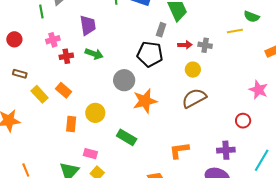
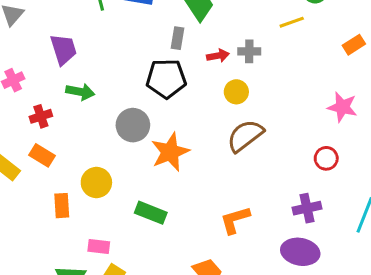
red cross: (66, 56) -> (41, 116), moved

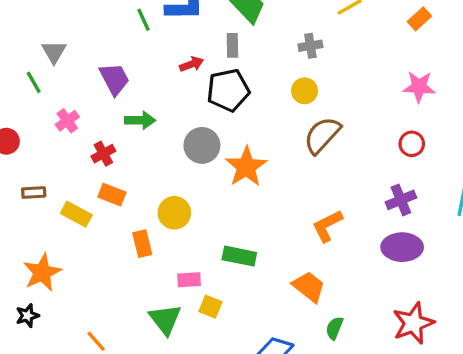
red arrow: (218, 56) -> (192, 64), moved
green rectangle: (151, 213) -> (239, 256), moved

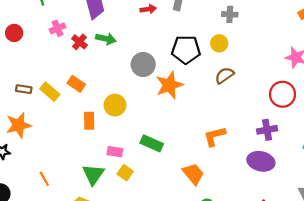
black pentagon: (228, 90) -> (186, 50), moved
brown semicircle: (322, 135) -> (224, 75), size x0.7
red circle: (412, 144) -> (283, 94), size x1.5
red cross: (103, 154) -> (80, 42), moved, turned -35
brown rectangle: (34, 193) -> (24, 89), moved

